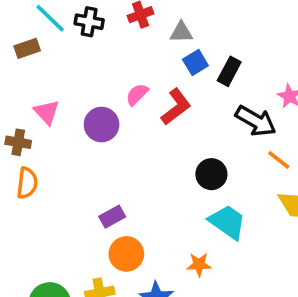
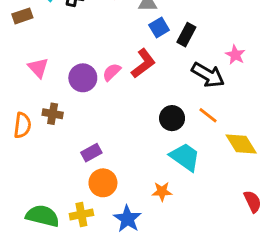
pink semicircle: (137, 94) -> (112, 72), moved
brown cross: (18, 142) -> (53, 114), moved
orange line: (279, 160) -> (208, 115), moved

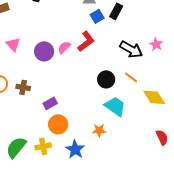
black rectangle: (186, 35) -> (116, 11), moved
pink star: (235, 55) -> (156, 44), moved
brown cross: (53, 114) -> (23, 87), moved
green semicircle: (43, 216) -> (16, 147), turned -65

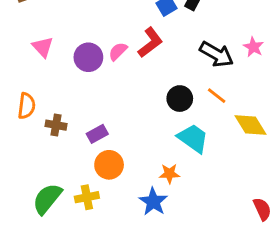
brown cross: (23, 87) -> (56, 125), moved
red semicircle: (162, 137) -> (262, 209), moved
blue star: (75, 149) -> (153, 202), moved

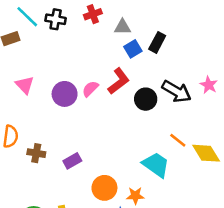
orange line: (217, 96) -> (178, 140), moved
black circle: (180, 99) -> (146, 99), moved
orange circle: (109, 165) -> (104, 188), moved

